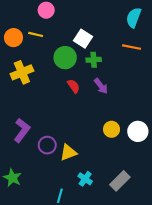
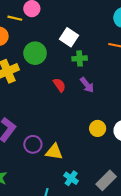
yellow line: (36, 34) -> (15, 18), moved
green circle: (65, 58) -> (35, 53), moved
yellow triangle: (68, 152) -> (54, 152), turned 30

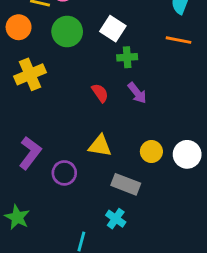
green circle: (35, 53) -> (67, 32), moved
yellow triangle: (54, 152) -> (100, 146), moved
gray rectangle: (106, 180) -> (126, 184), moved, turned 66

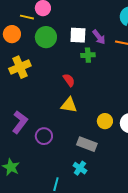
white square: (113, 29) -> (78, 35), turned -30
purple arrow: (137, 93) -> (99, 37), moved
yellow triangle: (100, 146) -> (69, 105), moved

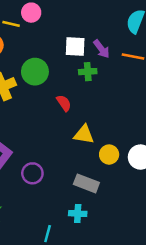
green circle: (46, 37) -> (35, 72), moved
yellow triangle: (69, 105) -> (84, 134), moved
cyan cross: (80, 168) -> (78, 214), turned -32

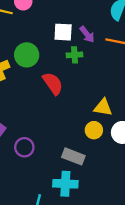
red semicircle: (64, 103) -> (53, 83), size x1.5
yellow triangle: (84, 134) -> (103, 107), moved
cyan cross: (78, 214) -> (65, 184), size x1.5

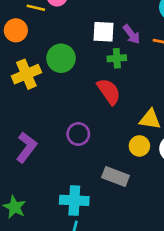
red semicircle: (53, 83) -> (109, 91), moved
purple circle: (24, 147) -> (78, 134), moved
cyan cross: (65, 184) -> (74, 200), moved

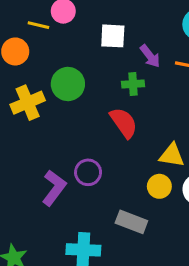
white square: (104, 32) -> (113, 36), moved
purple L-shape: (26, 147) -> (54, 188), moved

